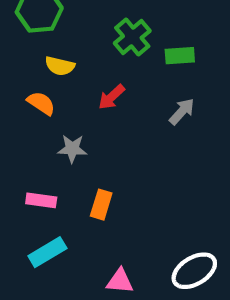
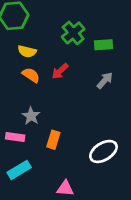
orange semicircle: (41, 103) -> (31, 75), moved
gray star: (72, 149) -> (31, 116), moved, turned 30
white ellipse: (194, 271) -> (103, 151), moved

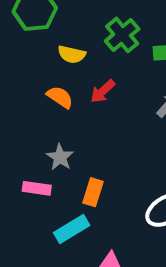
yellow semicircle: (27, 51) -> (72, 54), moved
cyan rectangle: (19, 170) -> (72, 229), moved

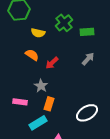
red arrow: (103, 91) -> (52, 63), moved
gray star: (60, 157) -> (41, 86), moved

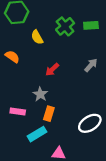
green rectangle: (87, 32) -> (91, 25), moved
yellow semicircle: (38, 33) -> (37, 37), turned 48
orange semicircle: (32, 55) -> (12, 57), moved

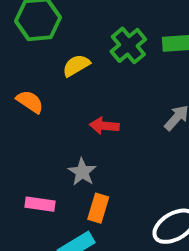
yellow semicircle: (37, 37) -> (76, 65), turned 88
red arrow: (52, 69) -> (104, 126), turned 48

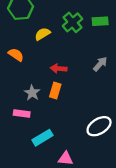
gray star: (82, 172) -> (32, 93), moved
orange rectangle: (98, 208) -> (55, 90), moved

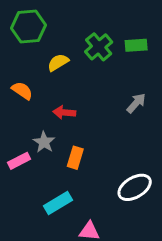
red arrow: (59, 69) -> (64, 112), moved
orange rectangle: (55, 90) -> (75, 158), moved
pink rectangle: (22, 114) -> (19, 161), moved, turned -35

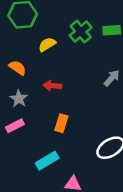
gray star: (44, 142) -> (19, 99), moved

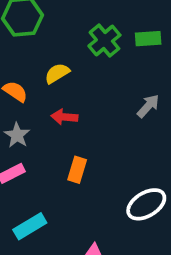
yellow semicircle: (47, 44) -> (57, 73), moved
cyan rectangle: (47, 161) -> (30, 226), moved

